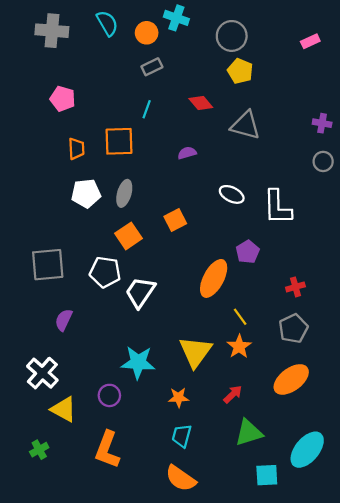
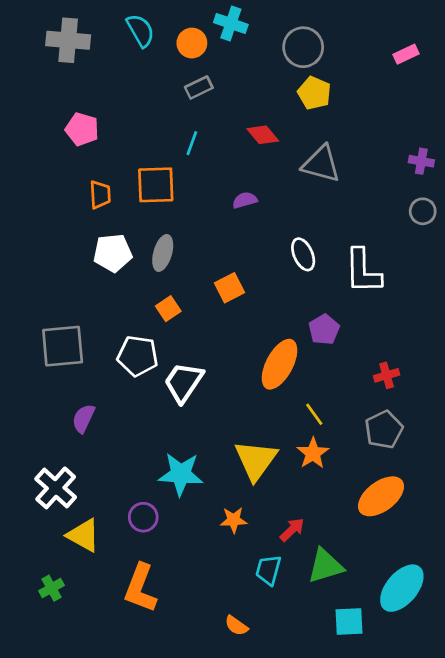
white ellipse: (232, 194) -> (303, 254), turned 40
orange square: (129, 236) -> (168, 309), size x0.7
red arrow: (233, 394) -> (292, 530), moved
cyan trapezoid: (182, 436) -> (268, 570), moved
orange semicircle: (181, 478) -> (236, 626), size x0.6

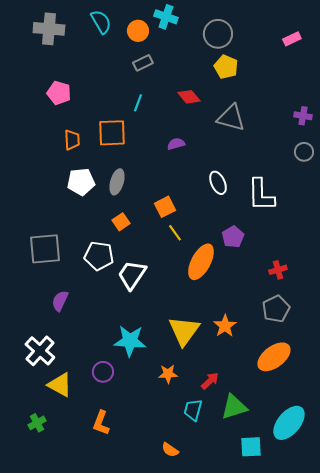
yellow line: (314, 414) -> (175, 233), moved
orange L-shape: (140, 588) -> (101, 423), size x0.7

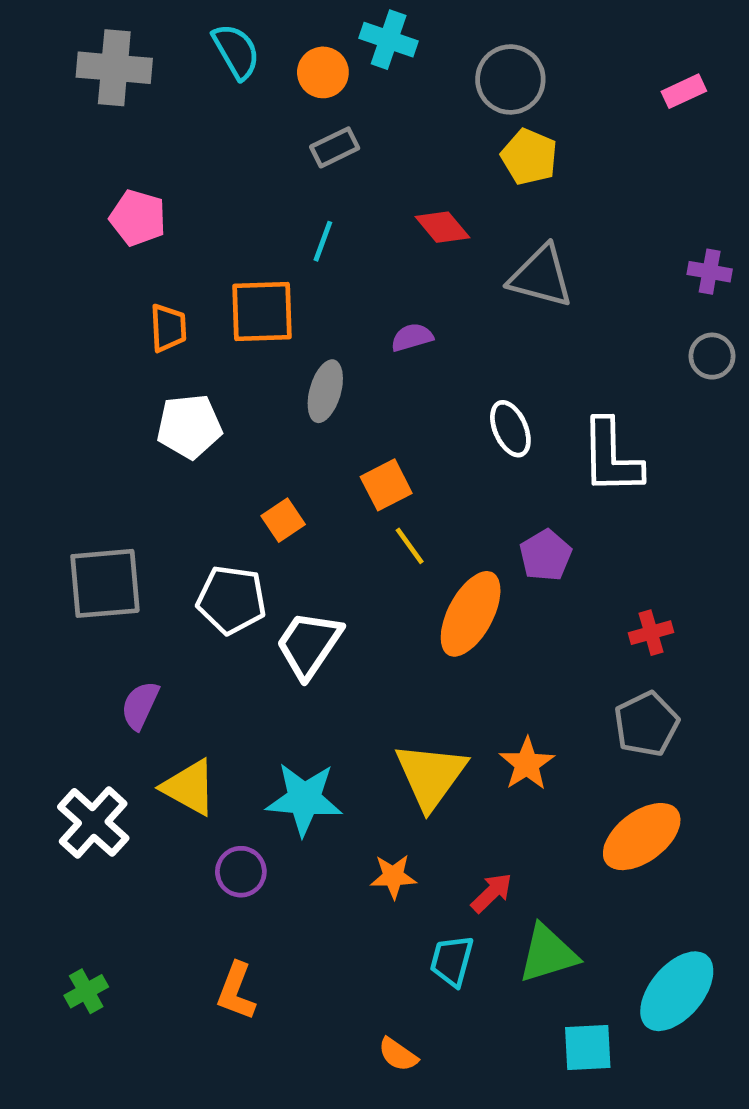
gray ellipse: (117, 182) -> (325, 391), moved
yellow triangle: (60, 385) -> (189, 787), moved

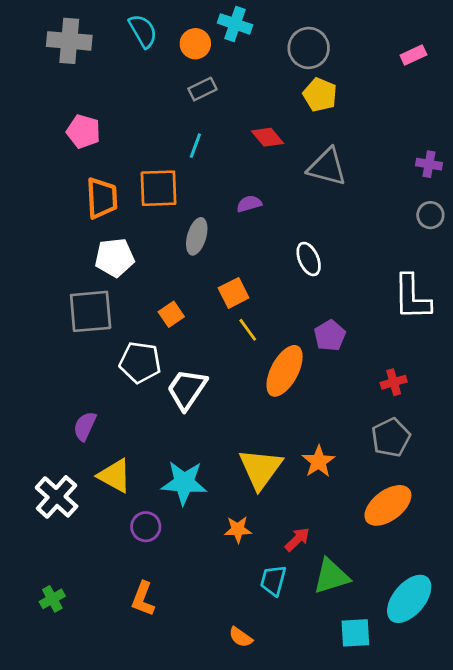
orange trapezoid: (168, 328) -> (102, 198), size x1.4
white L-shape: (611, 457) -> (412, 297), moved
gray square: (105, 583) -> (91, 311), moved

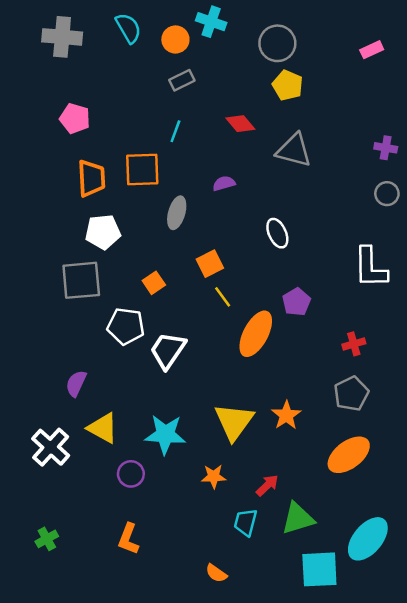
cyan square: (355, 633) -> (319, 569), size x1.4

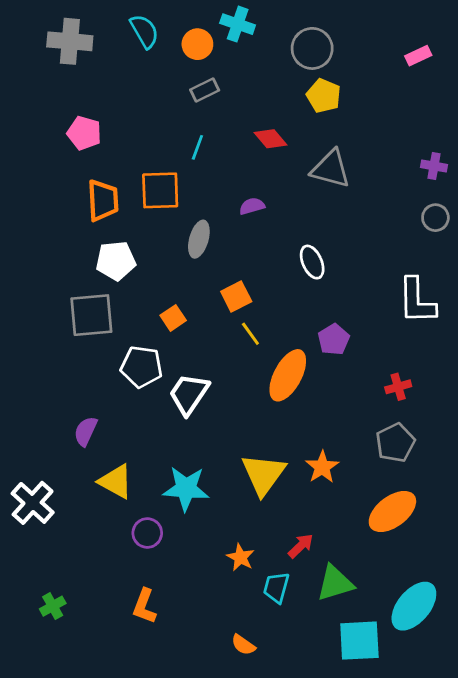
white cross: (51, 447) -> (33, 503), moved
orange star: (214, 476) -> (240, 557), moved, turned 30

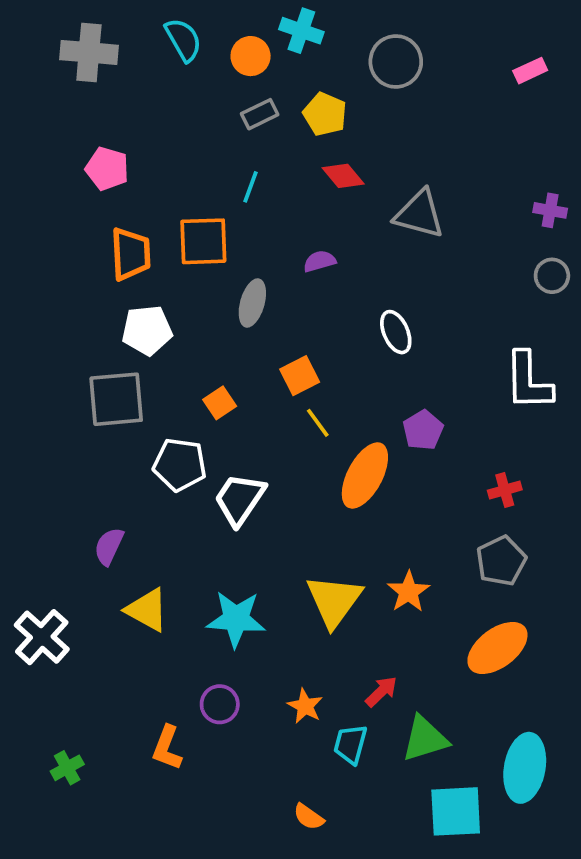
yellow pentagon: (324, 96) -> (325, 114), moved
purple circle: (147, 533) -> (220, 704), moved
orange L-shape: (144, 606) -> (167, 748), moved
cyan ellipse: (414, 606) -> (525, 768), turned -30

